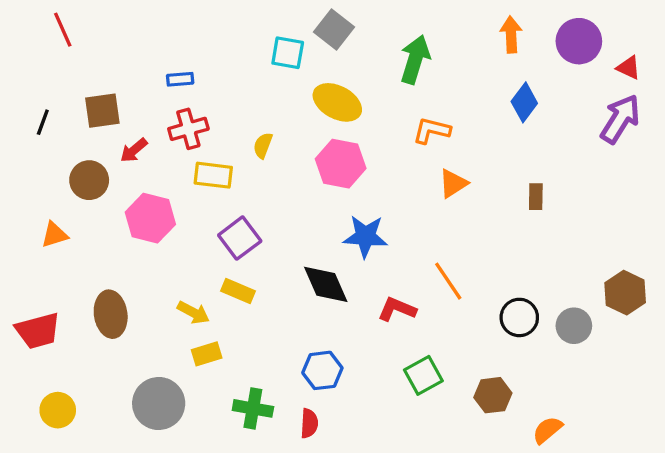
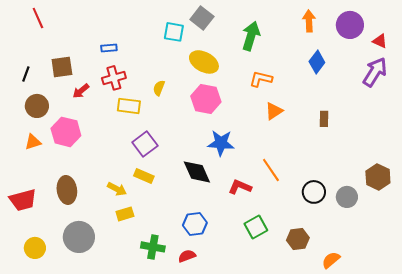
brown circle: (89, 180) -> (37, 106), moved
pink hexagon: (150, 218) -> (66, 132), moved
gray circle: (159, 403) -> (79, 237), moved
red semicircle: (309, 423) -> (187, 256), turned -114

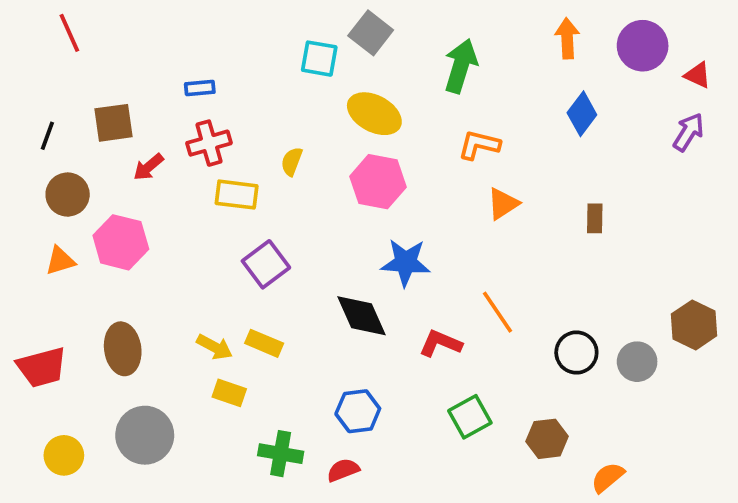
purple arrow: (375, 72) -> (688, 132), size x0.7
yellow rectangle: (144, 176) -> (264, 343), moved
yellow rectangle: (125, 214) -> (229, 393), turned 36

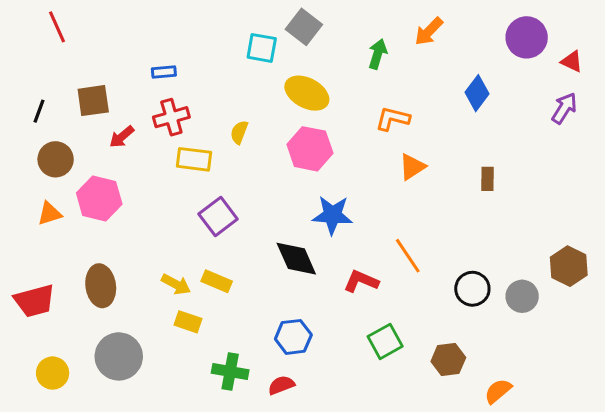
orange arrow: (567, 38) -> (429, 31), moved, turned -132
green arrow: (461, 66) -> (378, 54), size x0.7

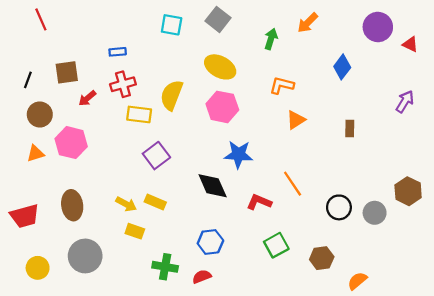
cyan square: (262, 48) -> (172, 25), moved
purple arrow: (564, 108) -> (405, 102), moved
yellow semicircle: (239, 132) -> (172, 95), size x1.8

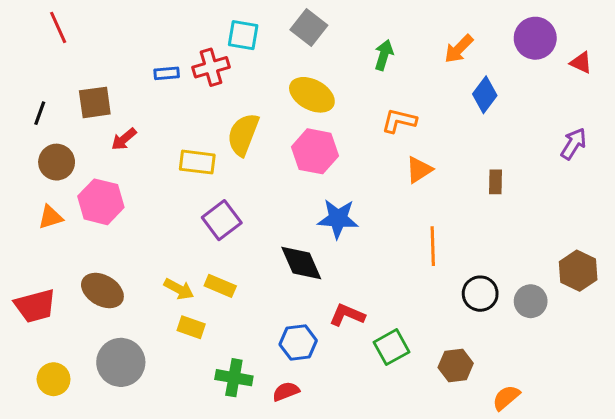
orange arrow: (308, 23) -> (459, 49), moved
red cross: (123, 84) -> (211, 67), moved
orange line: (293, 184) -> (433, 246), moved, turned 32
red L-shape: (259, 202) -> (347, 315), moved
brown ellipse: (72, 205) -> (102, 291), turned -52

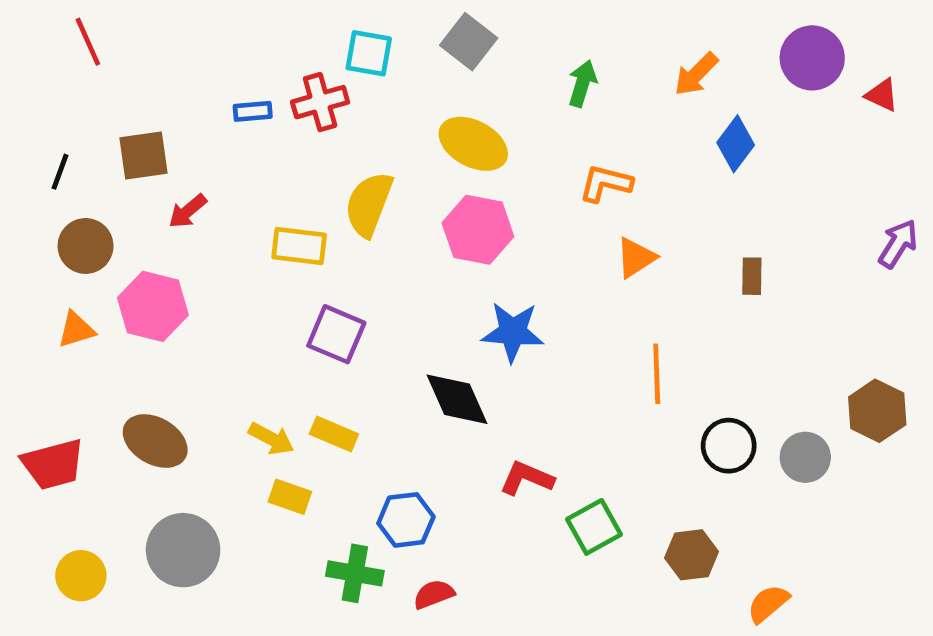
purple arrow: (573, 144) -> (898, 244), moved
purple square: (222, 220) -> (336, 334), turned -30
blue hexagon: (298, 343) -> (406, 520), moved

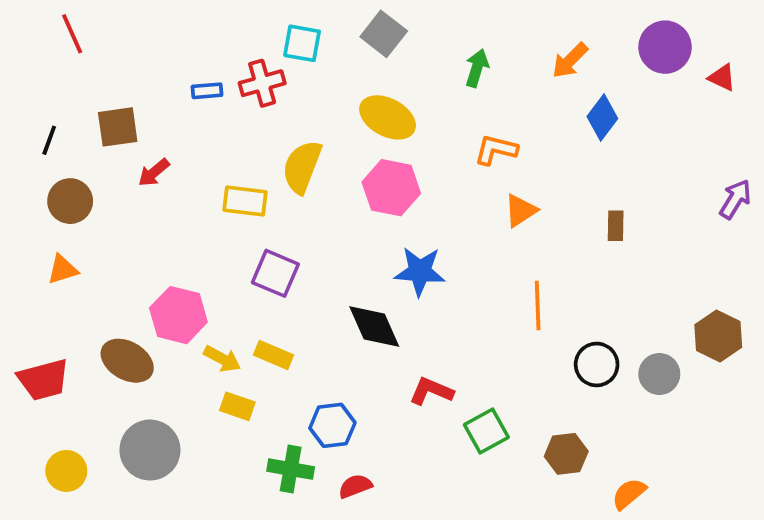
pink hexagon: (153, 306) -> (178, 315), moved

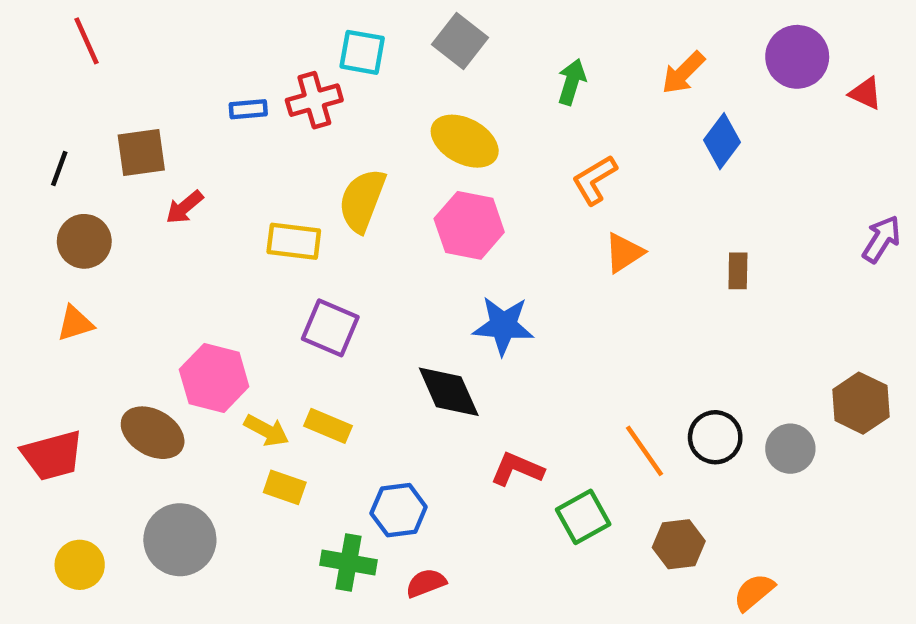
orange L-shape: (496, 150) -> (594, 180), turned -45
orange line: (538, 306) -> (645, 451), moved, turned -33

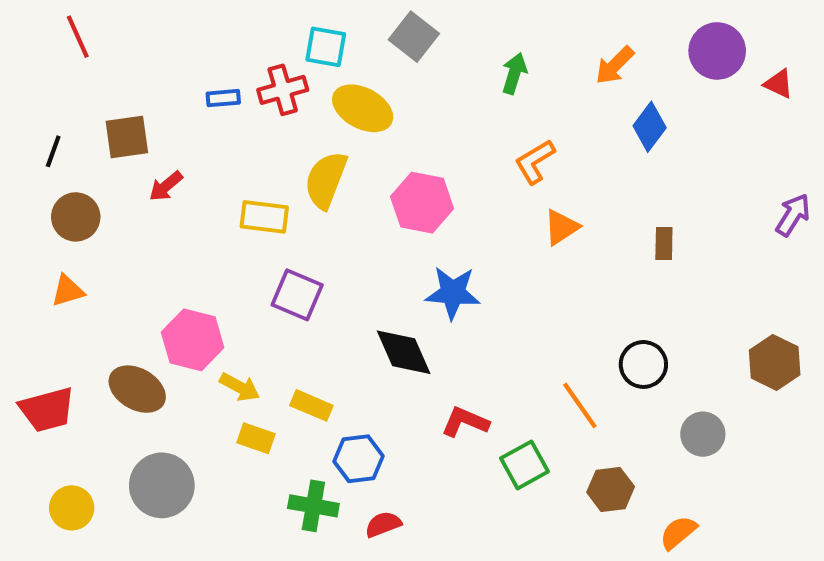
yellow ellipse: (465, 141) -> (363, 108), moved
yellow rectangle: (328, 426) -> (311, 405), moved
black circle: (715, 437) -> (643, 364), moved
gray circle: (790, 449) -> (703, 434), moved

